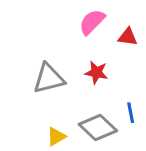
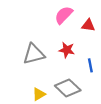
blue line: (131, 113) -> (90, 65), moved

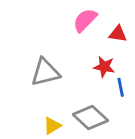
red star: (67, 50) -> (104, 67), moved

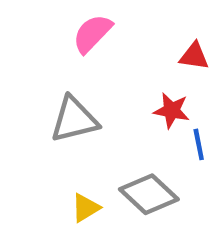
pink semicircle: (85, 20) -> (92, 34), moved

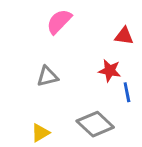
gray triangle: (74, 120) -> (48, 76), size x0.7
yellow triangle: (86, 208) -> (40, 133), moved

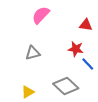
blue line: (127, 92) -> (88, 64), turned -32

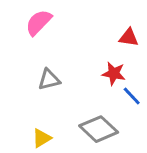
pink semicircle: (41, 15) -> (39, 22), moved

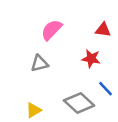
pink semicircle: (39, 22) -> (52, 30), moved
blue line: (132, 96) -> (105, 89), moved

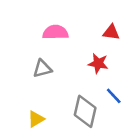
pink semicircle: (52, 30) -> (55, 32), turned 45
gray diamond: (79, 103) -> (85, 111), turned 60

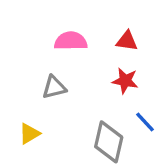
red triangle: (111, 32) -> (127, 41), moved
yellow triangle: (36, 119) -> (29, 134), moved

